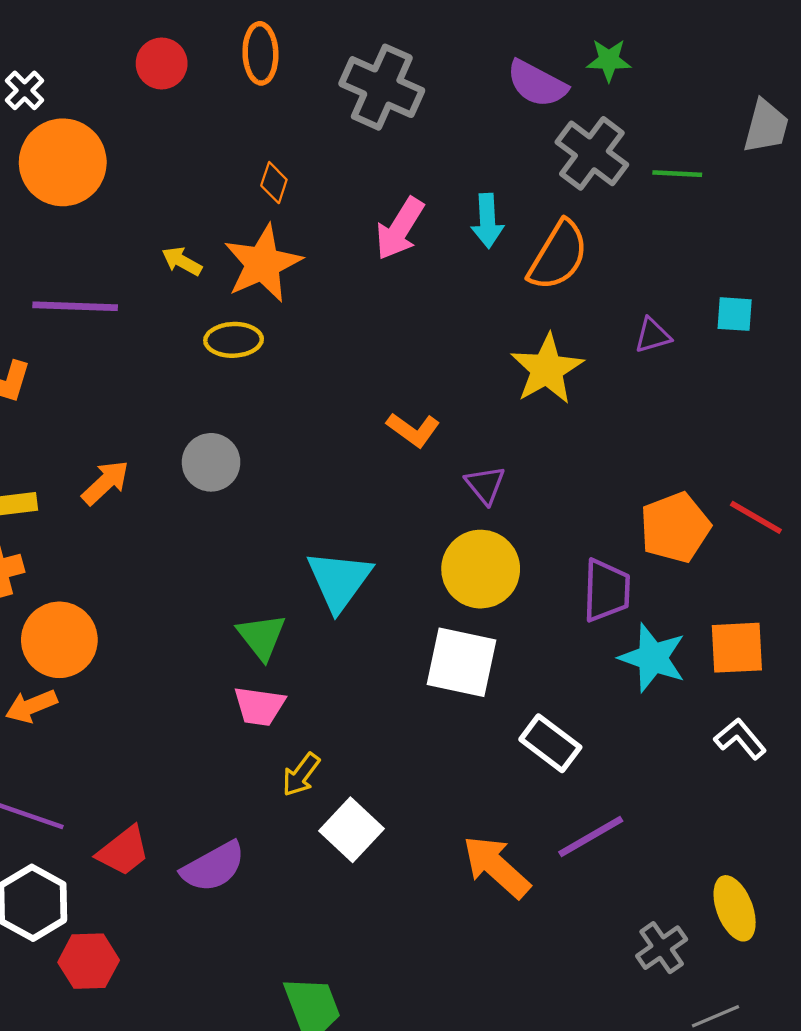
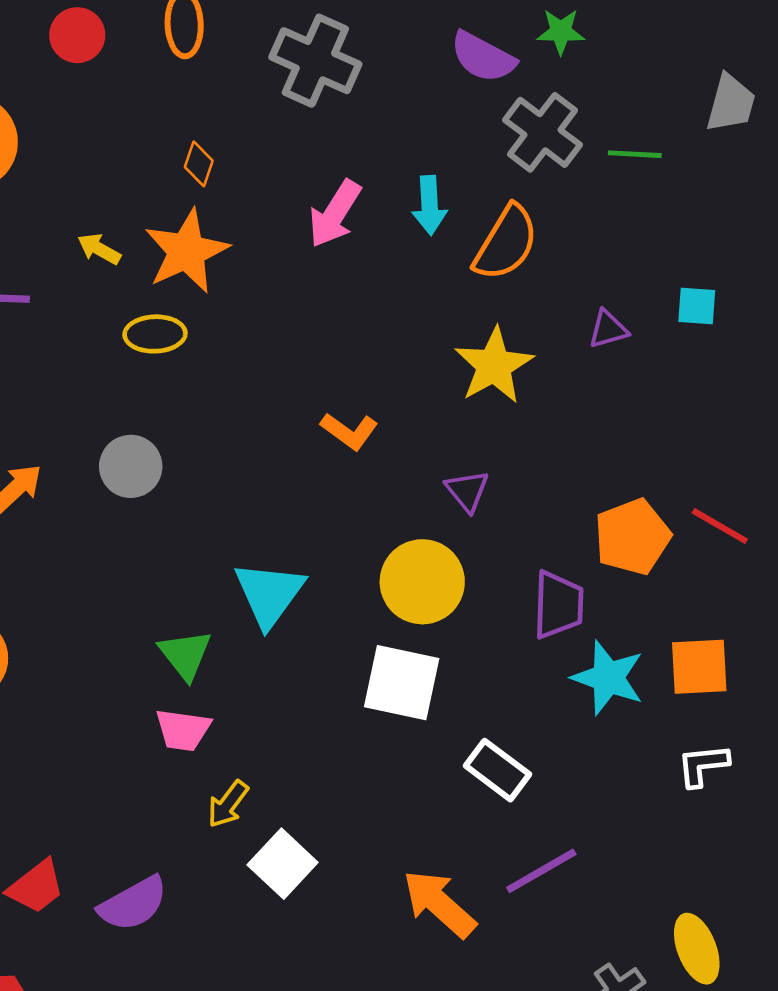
purple triangle: (485, 485) -> (467, 491), moved
white L-shape: (740, 739) -> (703, 765), turned -56

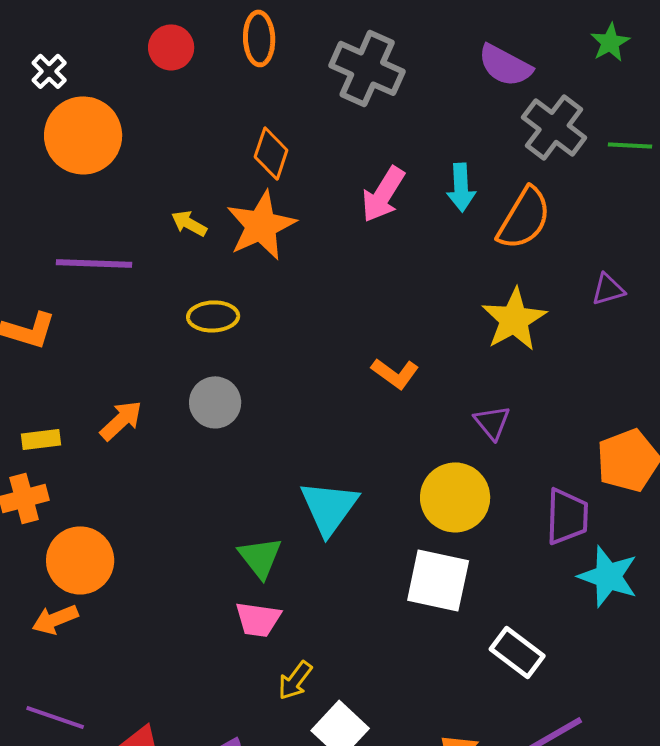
green star: (561, 32) -> (610, 42), moved, turned -30
orange diamond: (199, 164) -> (271, 153), size x1.4
yellow ellipse: (155, 334) -> (213, 316), moved

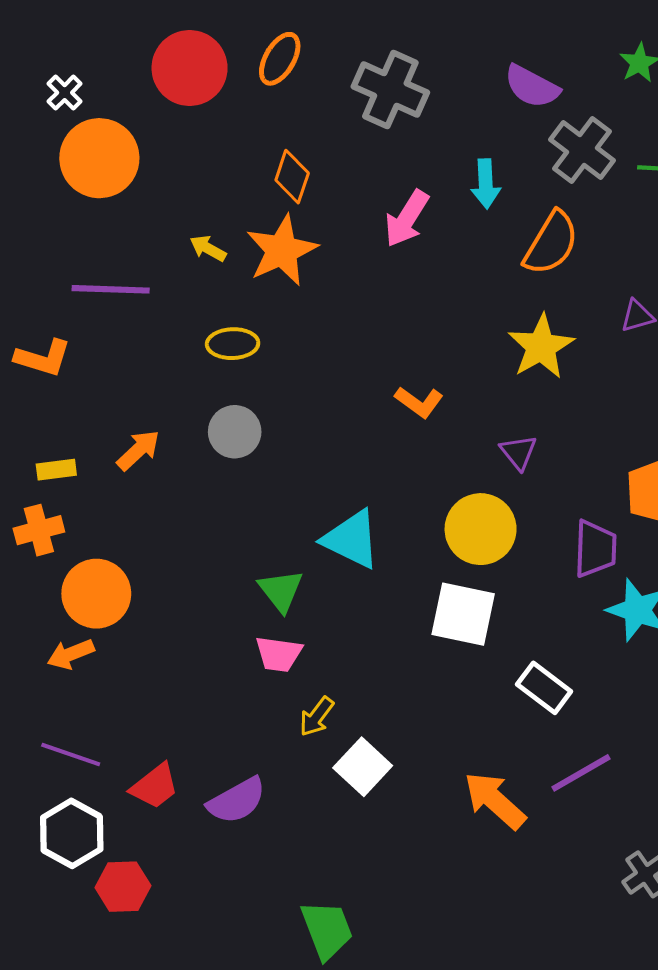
orange ellipse: (259, 38) -> (280, 59), turned 32
red circle: (171, 47) -> (190, 68), size x1.6
cyan arrow: (461, 187) -> (486, 184), moved
cyan triangle: (329, 507) -> (351, 539), turned -40

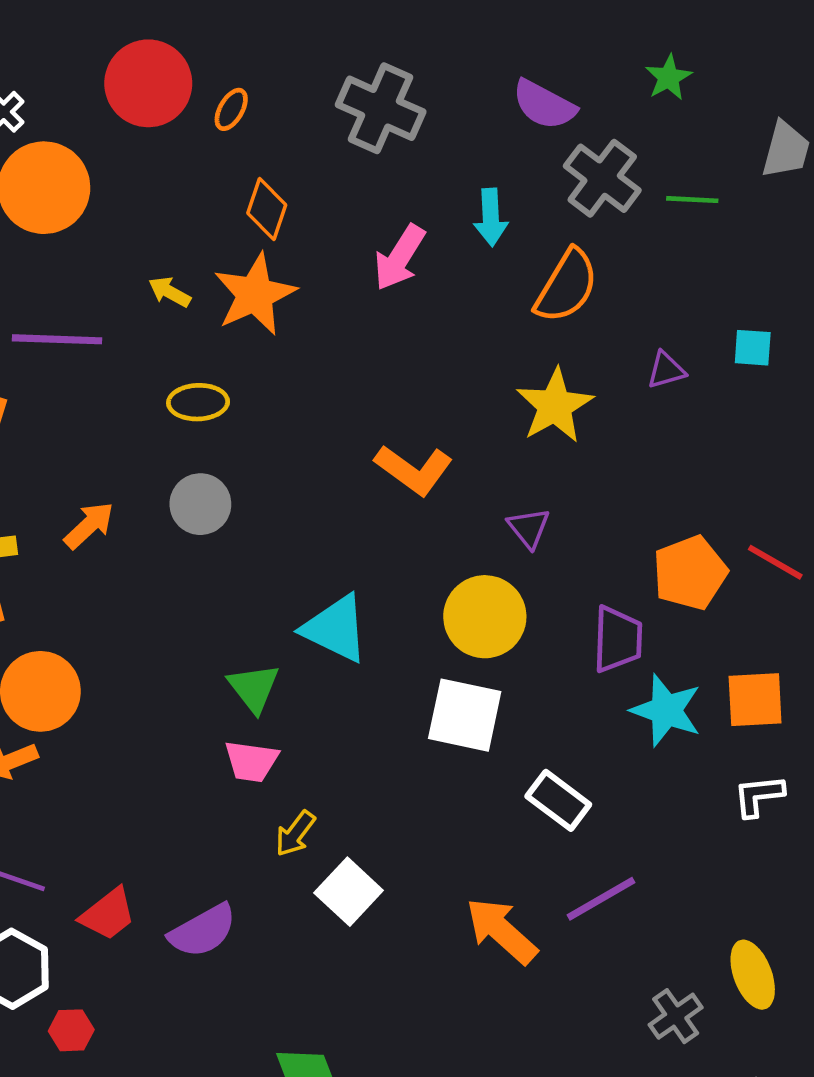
orange ellipse: (280, 59) -> (231, 109), moved, size x0.7
orange L-shape: (419, 402) -> (414, 470), size x1.4
red hexagon: (123, 887) -> (71, 1030), size x0.7

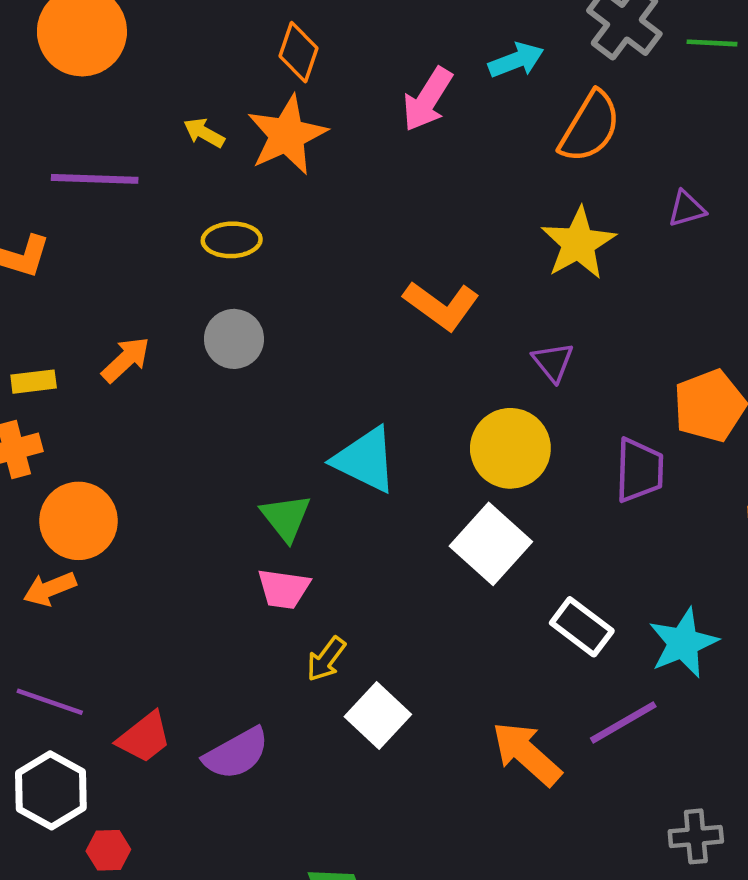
cyan arrow: (491, 217) -> (516, 60), turned -108
cyan star: (666, 710) -> (683, 643), moved, turned 30
white square: (465, 715) -> (491, 544), turned 30
gray cross: (676, 1016) -> (696, 836), turned 30

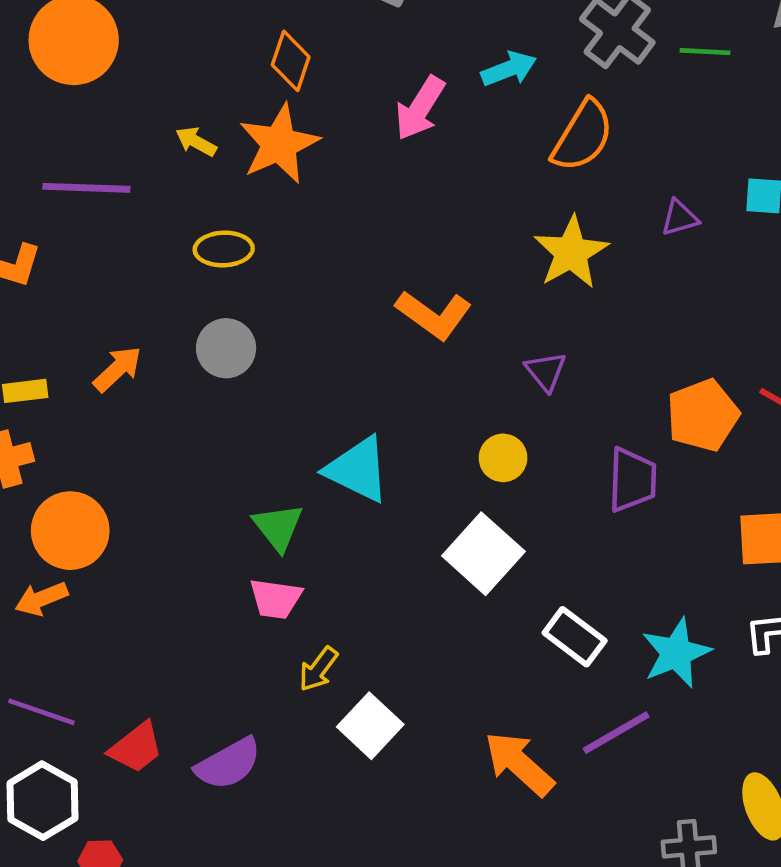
yellow circle: (510, 448) -> (503, 458), size x0.6

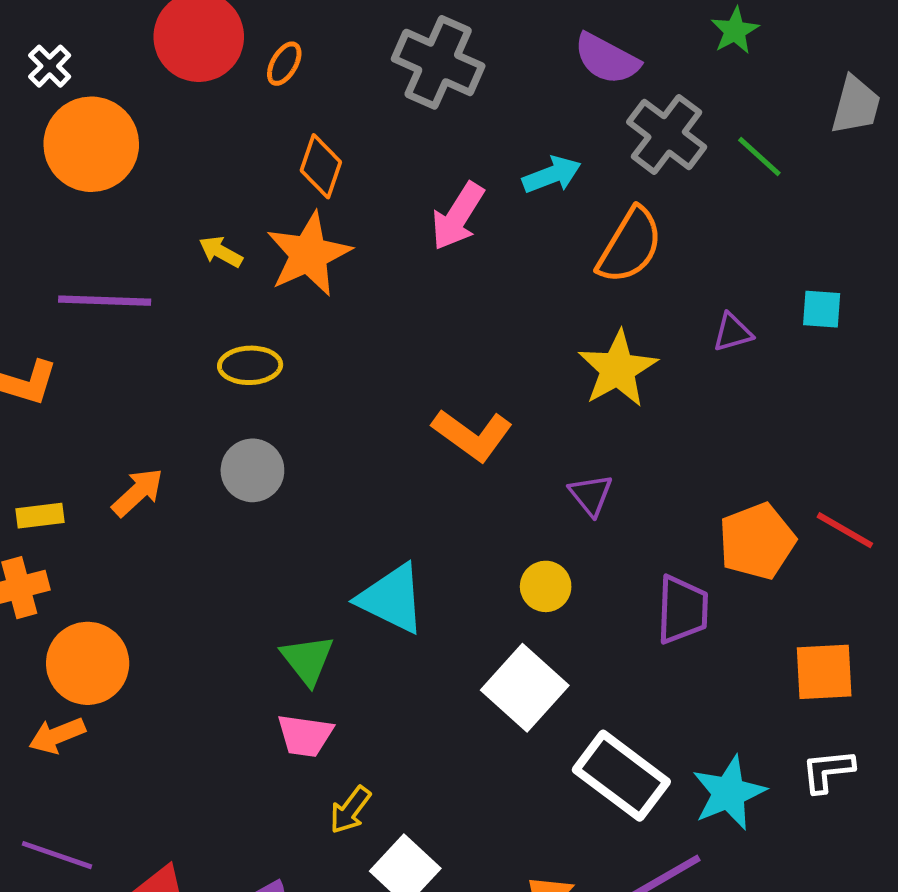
green line: (705, 52) -> (759, 156), turned 39
white rectangle: (575, 637) -> (621, 776), size x1.4

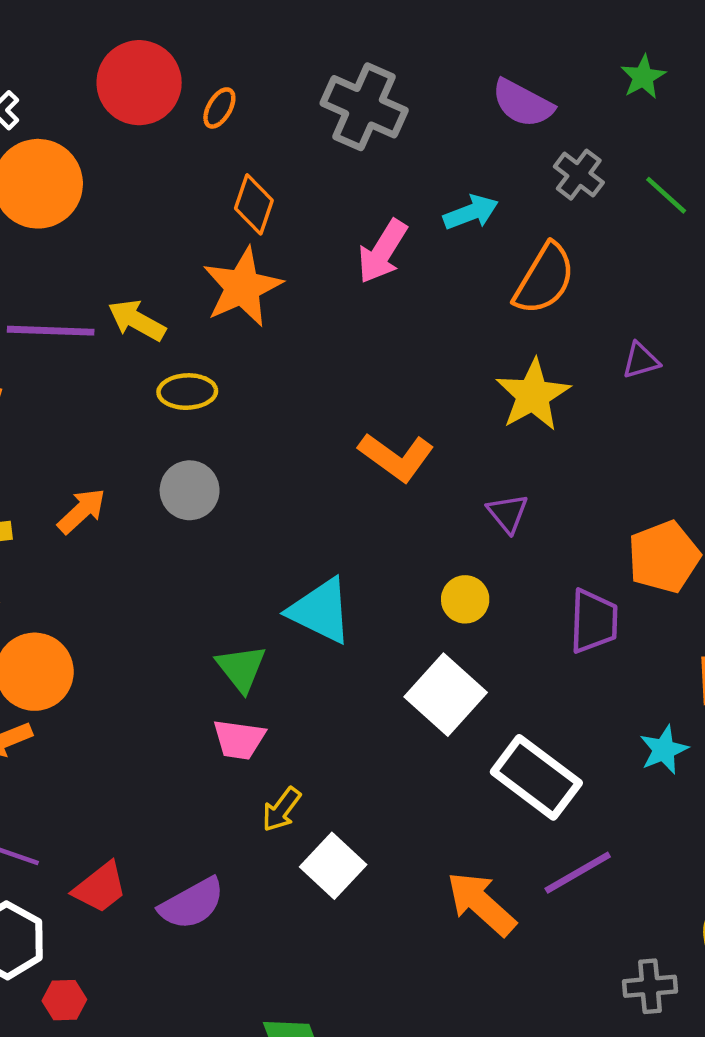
gray cross: (667, 134) -> (579, 175), size x0.7
yellow arrow: (221, 252) -> (137, 320), moved, size x1.4
cyan star: (729, 793) -> (664, 750), moved, size x0.7

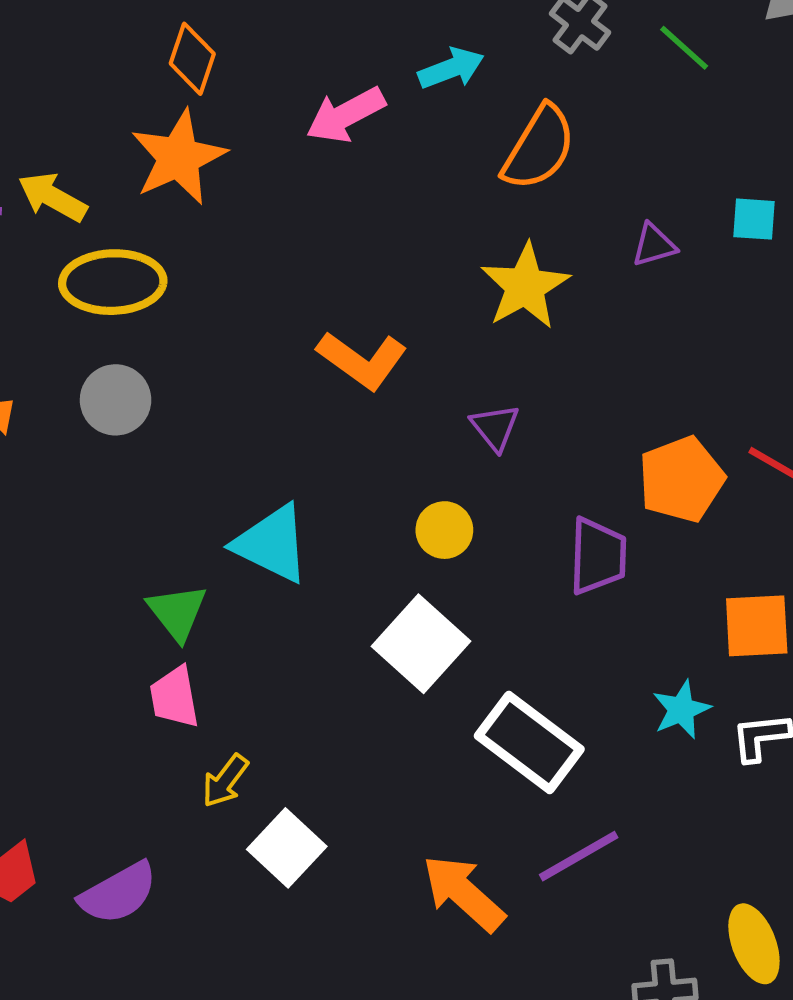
pink arrow: (382, 251) -> (346, 115), turned 30
yellow ellipse: (187, 392) -> (113, 282), size x1.5
pink trapezoid: (239, 739) -> (174, 697), turned 72

